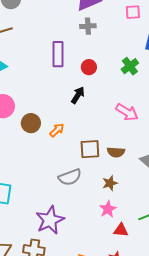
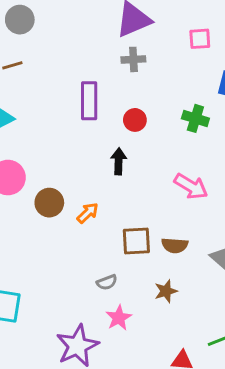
green cross: (130, 66) -> (195, 118), turned -36
black arrow: (78, 95) -> (119, 161), turned -30
gray semicircle: (70, 177) -> (107, 282), size x0.6
pink star: (108, 209) -> (119, 318), moved

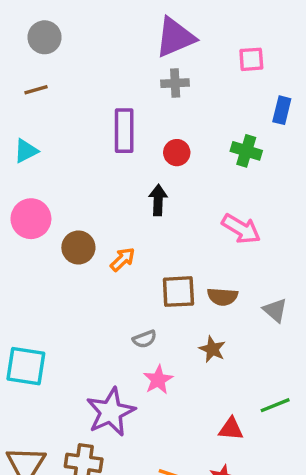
brown star: (166, 291) -> (212, 349), turned -30

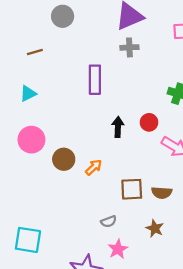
gray circle: (45, 37) -> (63, 16), moved
red circle: (177, 153) -> (149, 122), moved

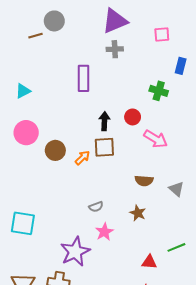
brown line: (35, 52) -> (35, 36), moved
brown square: (132, 189) -> (104, 147), moved

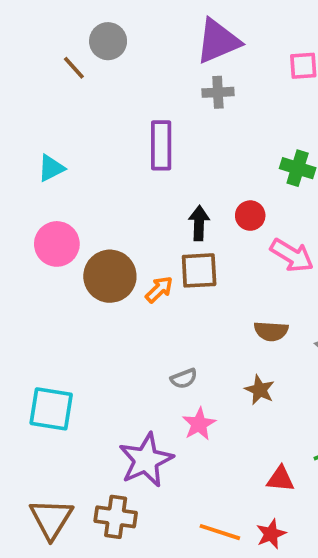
brown line: (35, 36) -> (74, 68), turned 64
brown circle: (55, 150) -> (110, 276), size x1.4

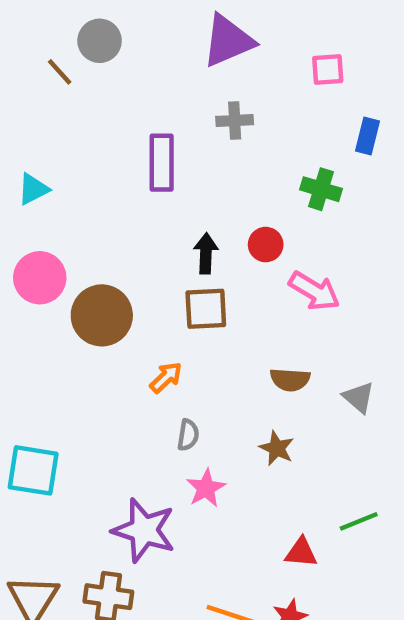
gray cross: (218, 92) -> (235, 121), moved
orange arrow: (159, 289) -> (166, 377), moved
gray semicircle: (184, 379) -> (188, 435), turned -60
purple star: (146, 460) -> (144, 530), turned -30

